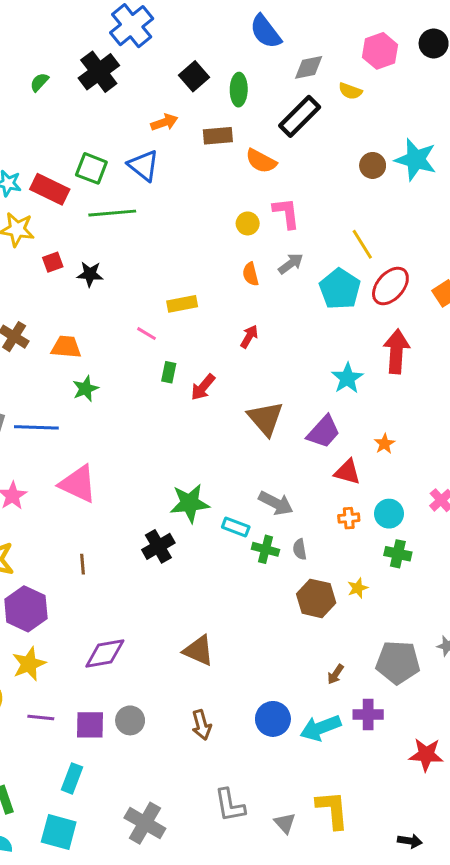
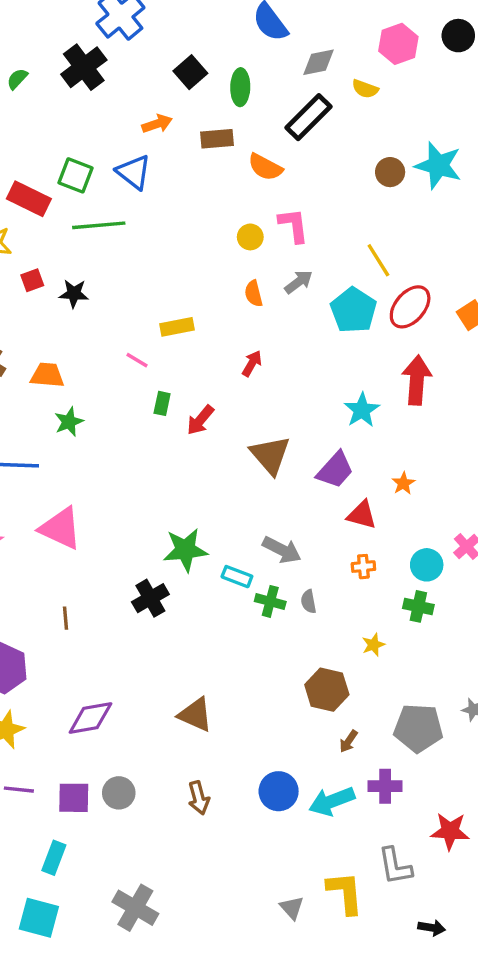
cyan circle: (389, 514) -> (427, 565), moved
brown hexagon: (316, 598) -> (327, 690), moved
gray L-shape: (230, 805) -> (395, 866), moved

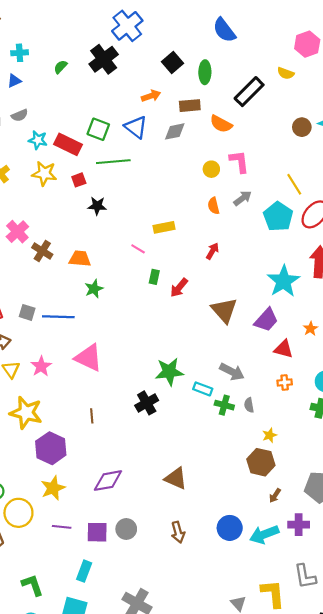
gray diamond: (318, 62) -> (175, 131), moved
red square: (32, 280) -> (79, 180), moved
cyan star: (362, 410) -> (284, 281), size x1.4
yellow star: (373, 645) -> (270, 435), moved

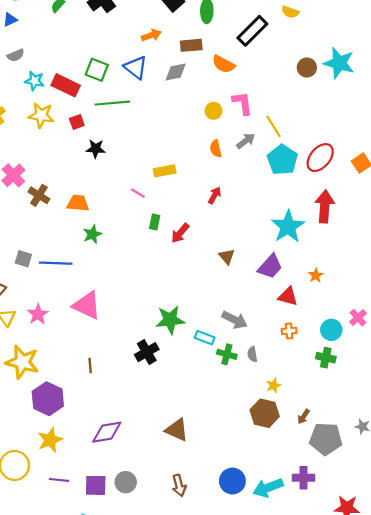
yellow line: (294, 184) -> (274, 126), moved
brown triangle: (224, 310) -> (227, 256), size x0.6
brown arrow: (275, 496) -> (304, 417), moved

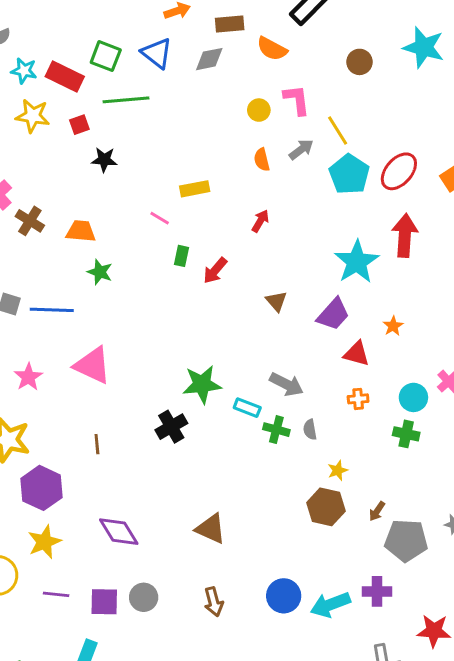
brown circle: (307, 68) -> (360, 62), moved
green star: (92, 234) -> (100, 272), turned -30
purple diamond: (107, 432) -> (119, 532), turned 68

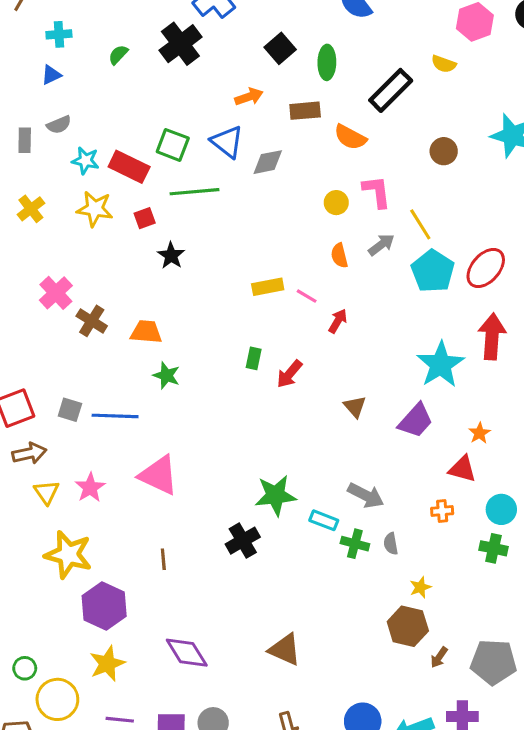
gray diamond: (209, 59) -> (268, 162), moved
black star: (104, 160) -> (171, 256), turned 30
pink line: (160, 218) -> (307, 296), moved
red triangle: (357, 354) -> (462, 469), moved
brown arrow: (377, 511) -> (439, 657), moved

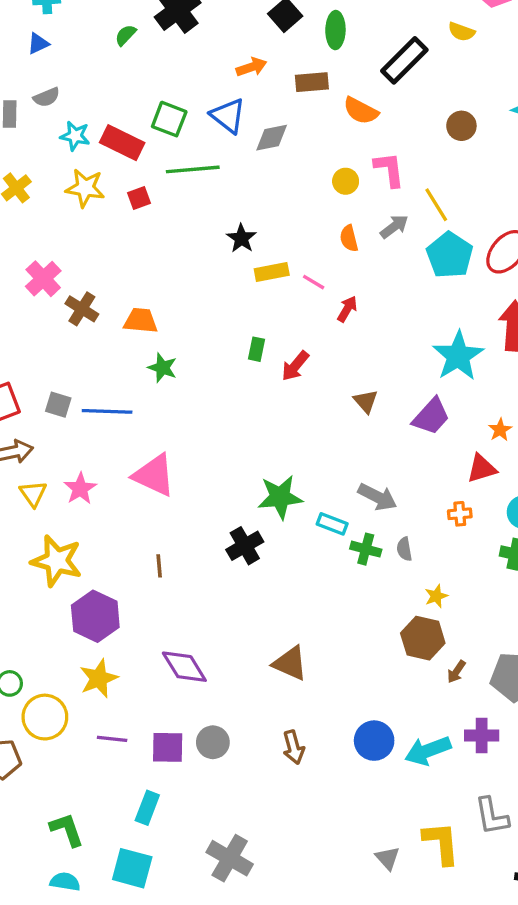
green semicircle: (118, 55) -> (126, 35), moved
black star: (171, 256) -> (241, 238), moved
red triangle: (462, 469) -> (482, 468), turned -32

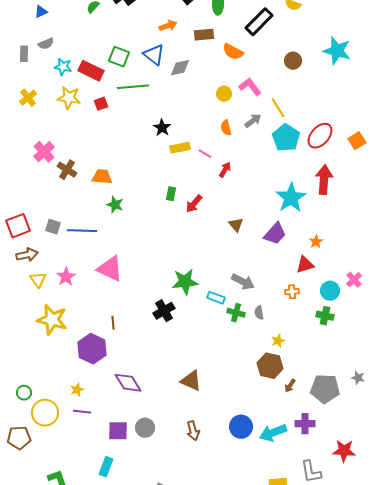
pink L-shape: (389, 169) -> (250, 87), turned -30
purple hexagon: (95, 616) -> (92, 349), moved
yellow star: (99, 678) -> (77, 390), size x0.6
purple line: (112, 739) -> (82, 412), moved

